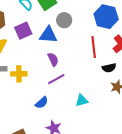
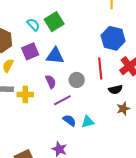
gray circle: (64, 20) -> (77, 80), moved
purple semicircle: (53, 59) -> (51, 82), moved
blue semicircle: (42, 103) -> (69, 120), moved, turned -104

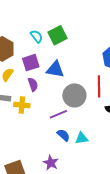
gray circle: (77, 80) -> (74, 95), size x1.5
purple semicircle: (51, 82) -> (33, 84), moved

